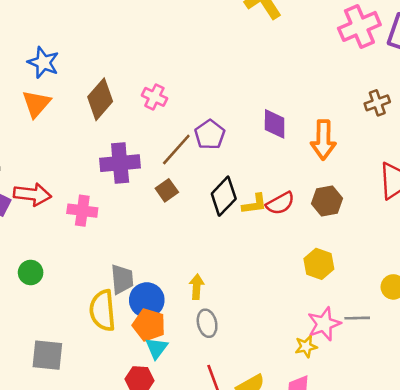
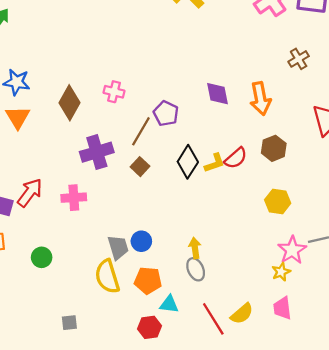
red arrow: (32, 194) -> (30, 193), turned -48
yellow arrow: (197, 287) -> (195, 248), moved
blue circle: (147, 300) -> (141, 241), moved, size x0.7
cyan triangle: (157, 348) -> (169, 304), moved, turned -48
gray square: (47, 355) -> (69, 323), size x0.6

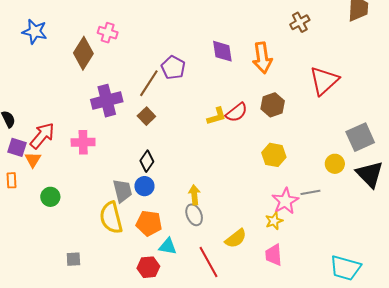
pink cross: (114, 92) -> (108, 33), moved
orange triangle: (18, 117) -> (33, 160), moved, size x0.7
black diamond: (188, 162) -> (147, 161), moved, size x0.7
yellow semicircle: (242, 314) -> (236, 238), moved

